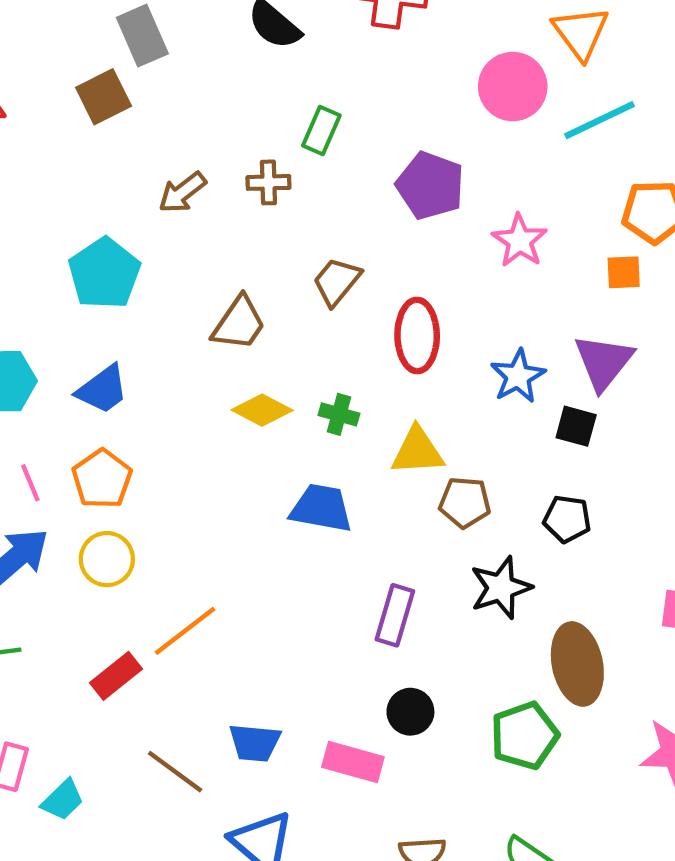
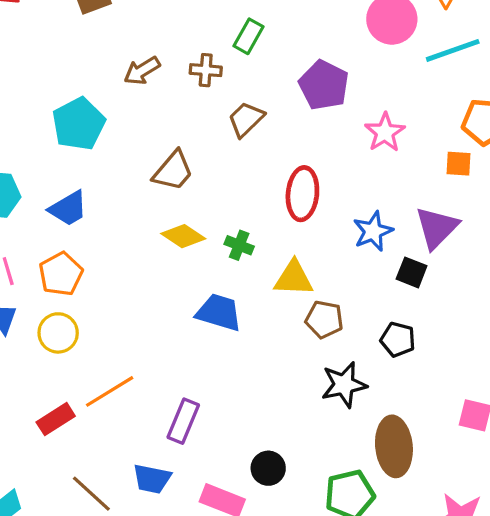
brown trapezoid: (337, 282) -> (246, 119), moved
purple rectangle: (395, 615) -> (183, 421), moved

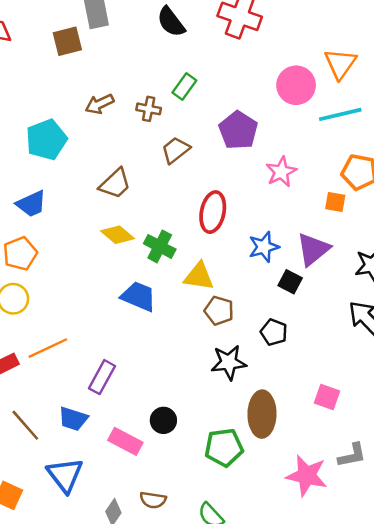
green cross: (239, 245) -> (160, 246), size x1.4

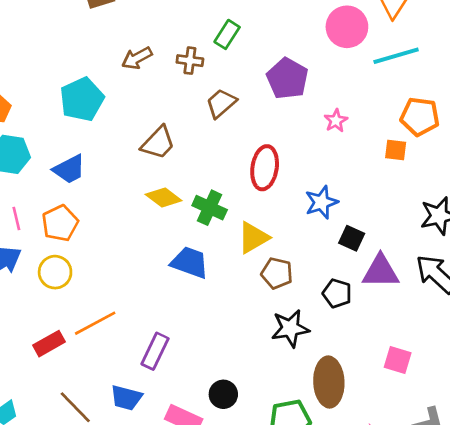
pink star: (281, 172) -> (336, 121), size x0.7
purple triangle: (313, 249) -> (381, 272), moved, turned 42
yellow triangle: (199, 276) -> (253, 238), turned -36

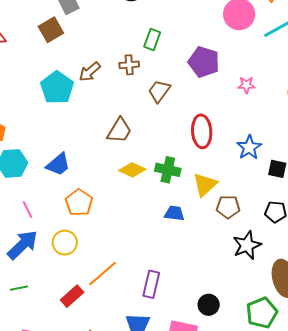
cyan pentagon: (82, 99) -> (57, 88), moved
pink star: (336, 121) -> (246, 85), turned -30
orange pentagon: (60, 223) -> (79, 203), moved
blue trapezoid: (190, 263) -> (174, 213), moved, size x0.7

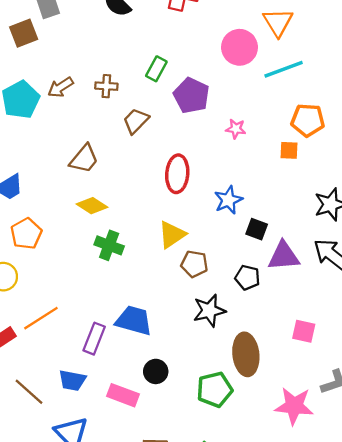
green rectangle: (152, 40) -> (156, 69), moved
green cross: (168, 170) -> (109, 245), moved
blue trapezoid: (174, 213) -> (134, 320), moved, size x1.6

